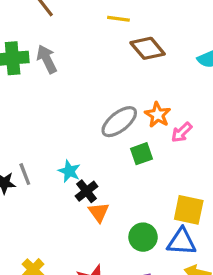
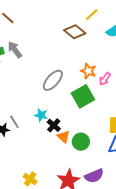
yellow line: (118, 19) -> (92, 15), moved, turned -40
gray ellipse: (119, 122) -> (53, 80), moved
green square: (142, 154) -> (83, 96), size x1.6
green circle: (143, 237) -> (81, 142), moved

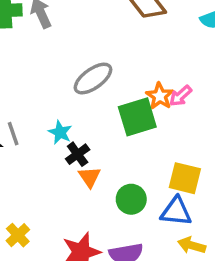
orange star: (88, 71) -> (160, 96), moved
green circle: (81, 142) -> (131, 199), moved

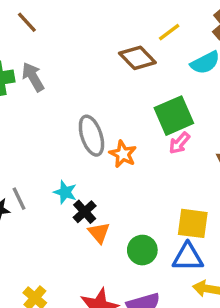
gray ellipse: (93, 79) -> (91, 136), turned -66
orange star: (160, 96) -> (123, 154), moved
green square: (137, 117) -> (174, 116), moved

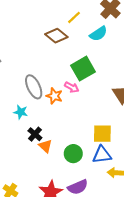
pink arrow: (179, 143) -> (72, 87), moved, turned -96
cyan star: (65, 192) -> (21, 112), moved

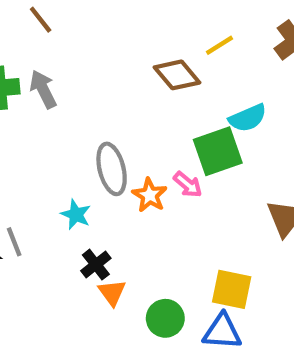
cyan semicircle: (98, 34) -> (248, 118), moved

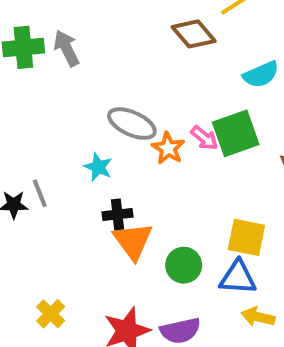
green square: (218, 151) -> (236, 133), moved
gray ellipse: (112, 169) -> (132, 124), turned -51
black cross: (96, 265) -> (117, 214), turned 32
orange triangle: (112, 292) -> (133, 241), size x1.5

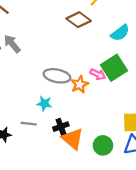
orange star: (168, 148) -> (80, 84), turned 30
gray line: (40, 193) -> (29, 124), moved, turned -49

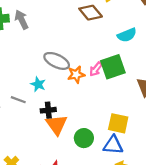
pink arrow: (98, 74) -> (96, 69), turned 88

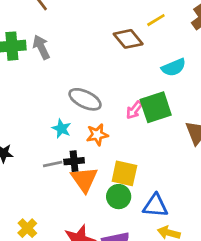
orange star: (76, 75) -> (97, 135), moved
gray line: (18, 100) -> (53, 164), moved, turned -32
yellow square: (118, 123) -> (124, 173), moved

